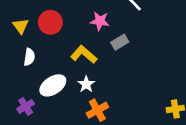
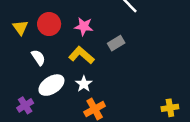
pink star: (100, 21) -> (84, 26), moved
white semicircle: (29, 57) -> (38, 58), moved, turned -42

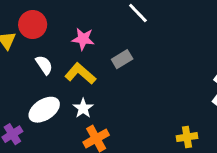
red circle: (49, 24) -> (33, 25), moved
white semicircle: (38, 58) -> (44, 65), moved

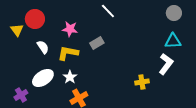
yellow L-shape: (80, 74) -> (68, 53), turned -30
yellow cross: (187, 137) -> (142, 82), moved

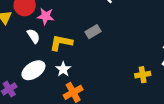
pink star: (70, 29) -> (46, 16), moved

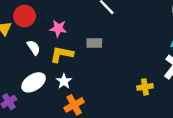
pink star: (46, 16) -> (58, 28), moved
gray rectangle: (93, 32) -> (94, 43), turned 32

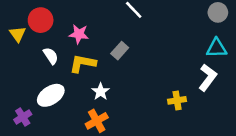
gray rectangle: (94, 43) -> (120, 51), turned -49
white star: (64, 81) -> (101, 91), moved

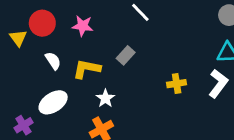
pink star: (79, 34) -> (83, 26), moved
yellow cross: (177, 100) -> (177, 84), moved

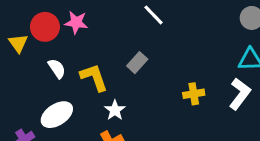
pink star: (83, 26) -> (76, 22), moved
yellow L-shape: (87, 69) -> (94, 77), turned 60

